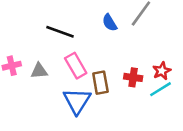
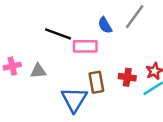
pink rectangle: (76, 66) -> (85, 46), moved, turned -60

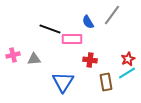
red cross: (127, 77) -> (90, 60), moved
brown rectangle: (96, 82) -> (106, 82), moved

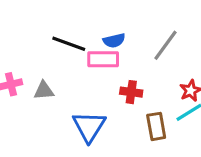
gray line: (112, 15) -> (166, 45), moved
blue semicircle: (88, 22) -> (114, 41), moved, turned -72

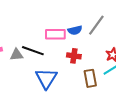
blue semicircle: (114, 41) -> (75, 30), moved
black line: (69, 44) -> (33, 51), moved

